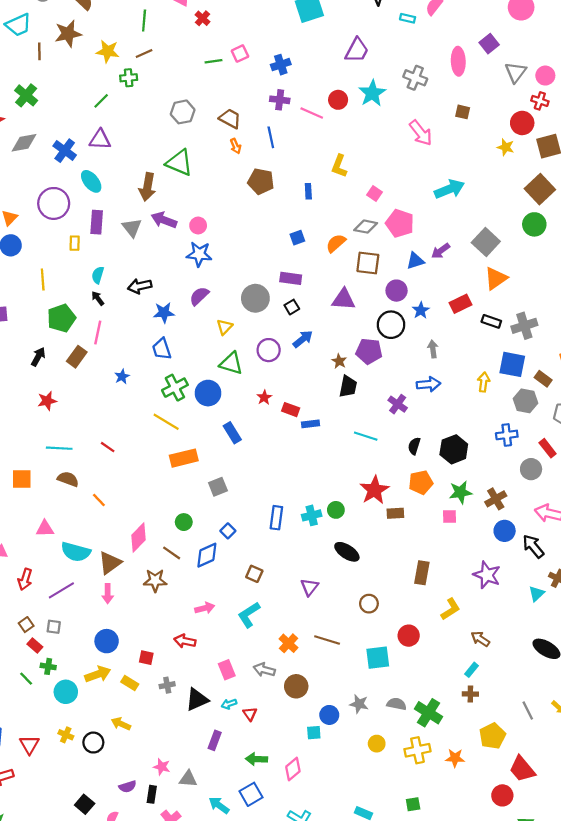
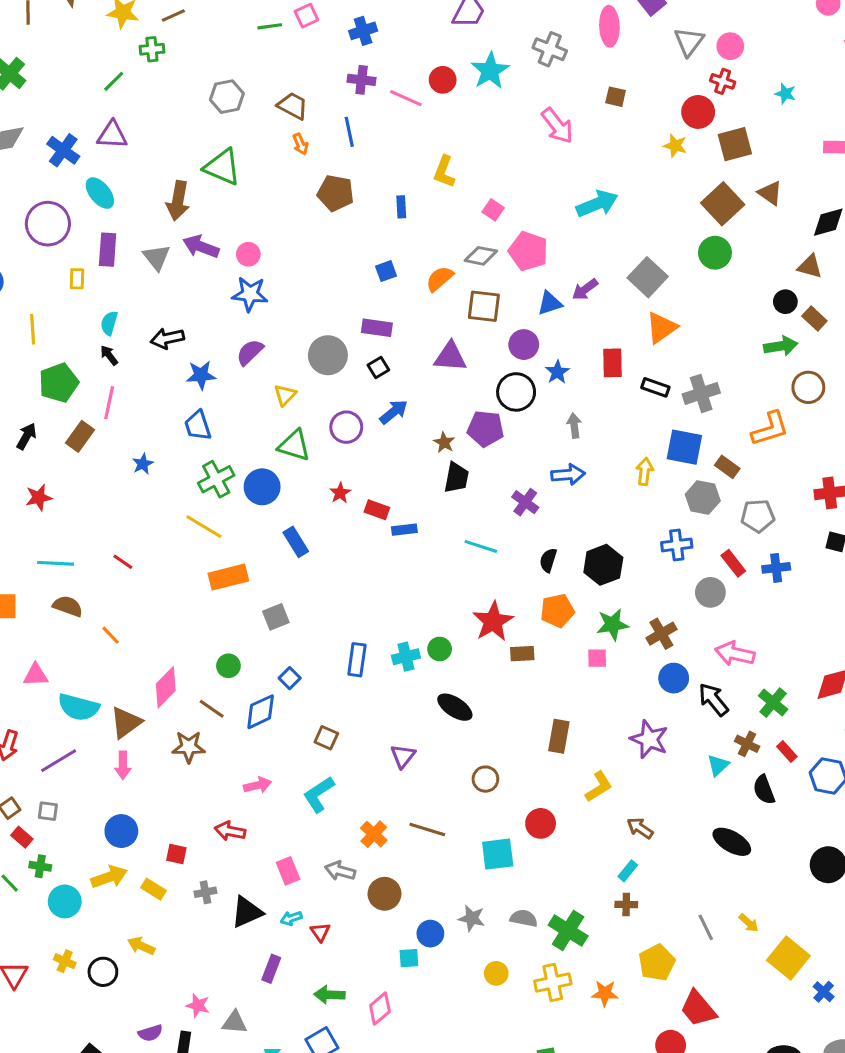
red rectangle: (460, 304) -> (612, 363), turned -65

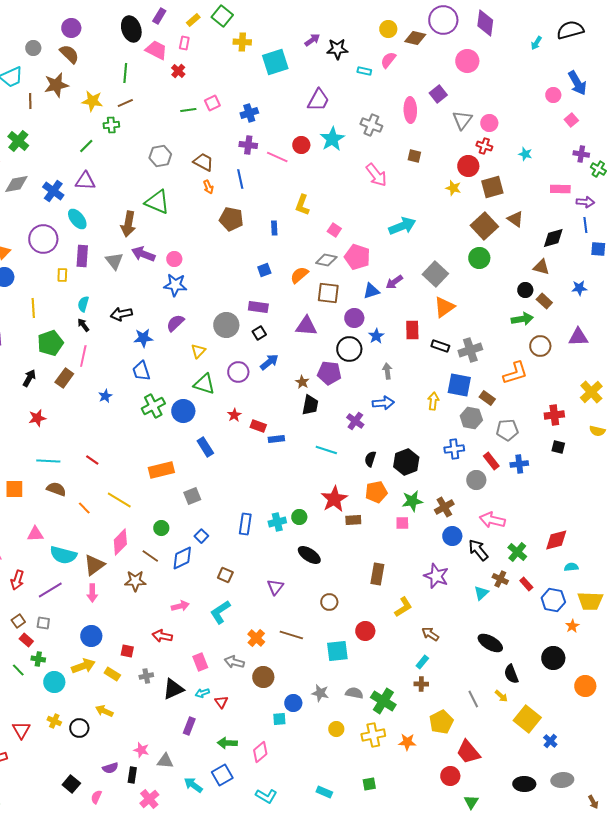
yellow line: (204, 527) -> (119, 500), moved
black semicircle: (764, 790) -> (511, 674), moved

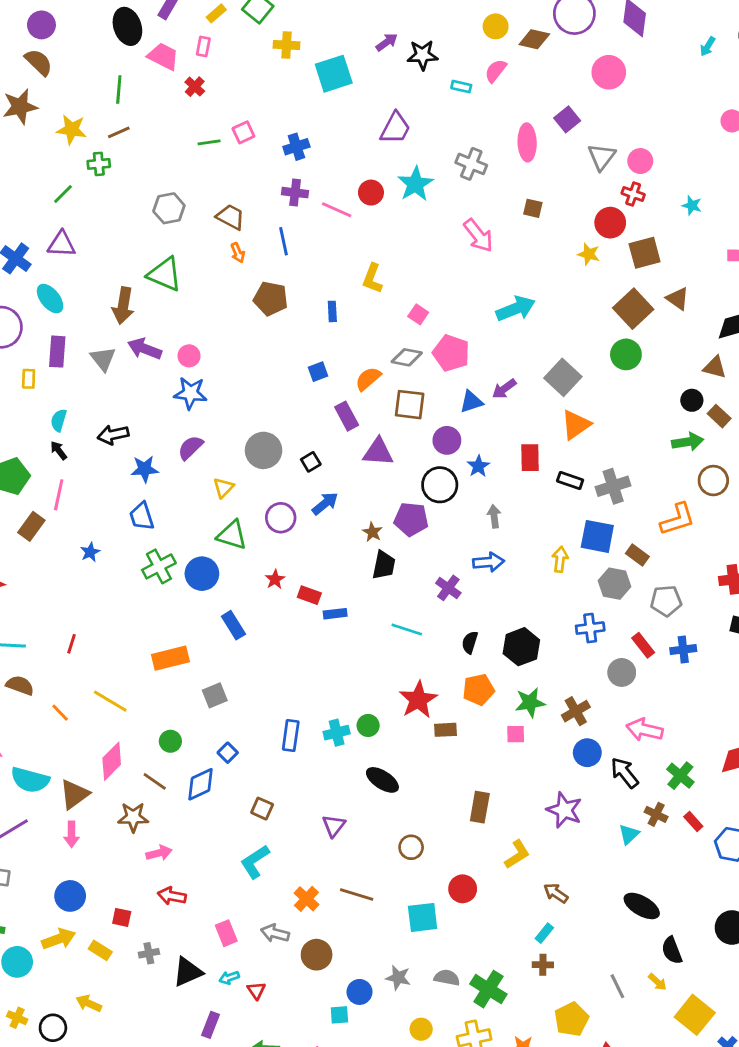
purple rectangle: (258, 307) -> (347, 416), moved, turned 54
red line: (92, 460) -> (72, 644), turned 72
pink arrow: (180, 606) -> (159, 853), moved

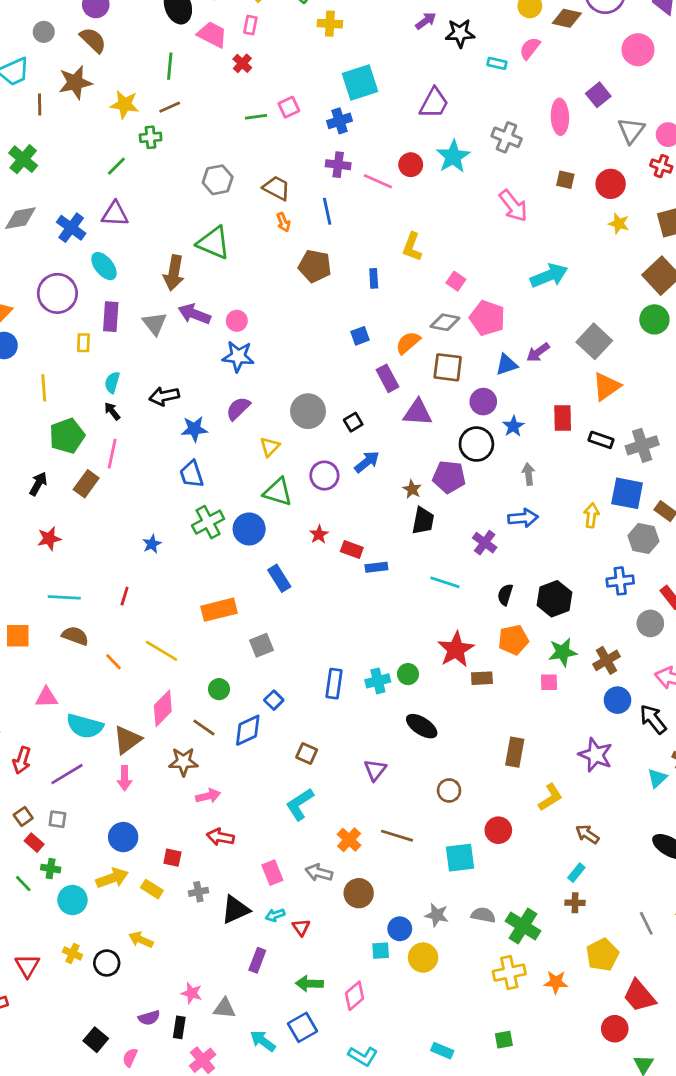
cyan square: (334, 74) -> (360, 83), moved
red circle: (610, 223) -> (611, 184), moved
blue star: (90, 552) -> (152, 544), moved
yellow circle: (421, 1029) -> (423, 958), moved, size x1.4

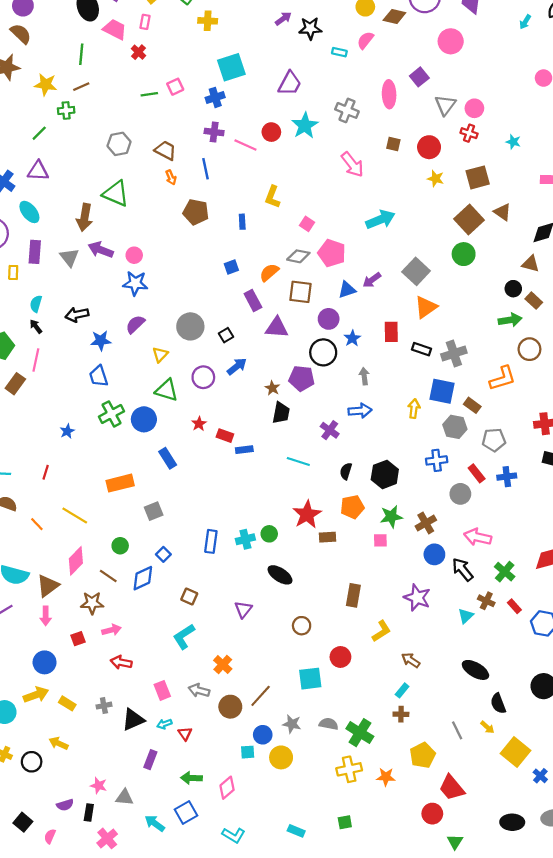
brown line: (397, 836) -> (261, 696), moved, turned -65
red square: (172, 858) -> (78, 639), moved, turned -32

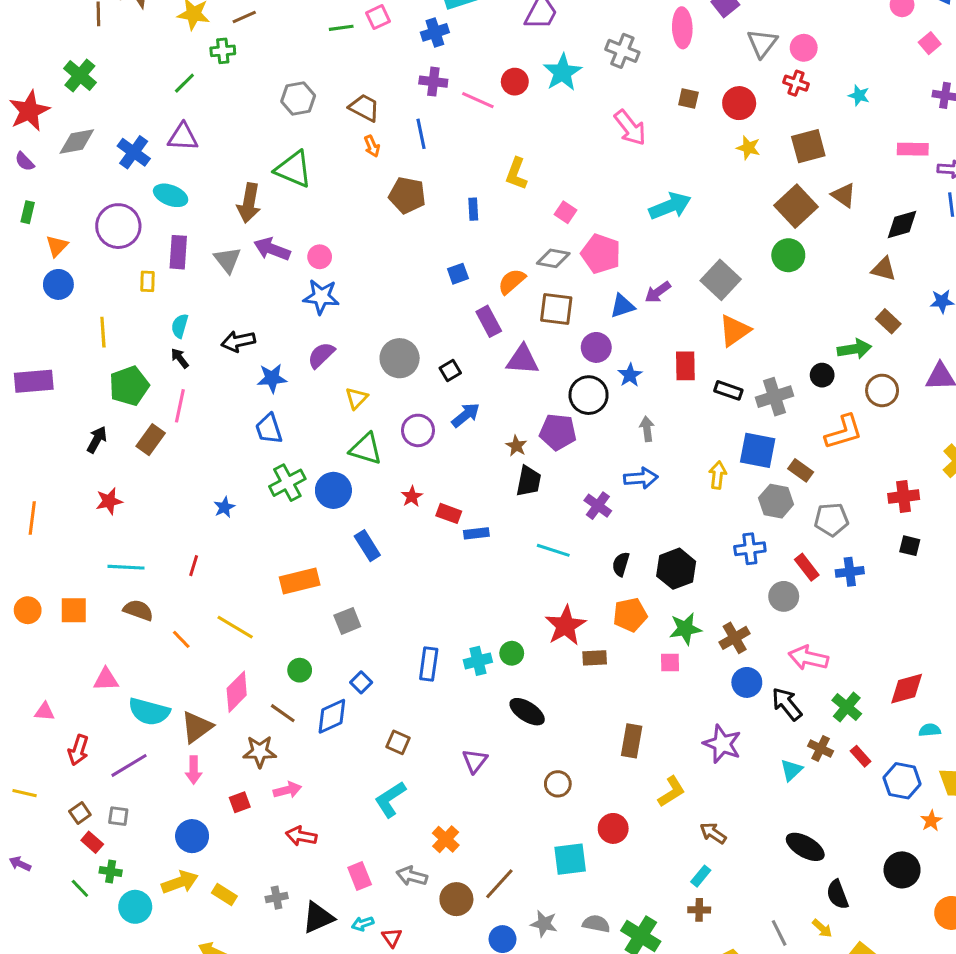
cyan ellipse: (29, 212) -> (171, 195), turned -30
black circle: (513, 289) -> (822, 375), moved

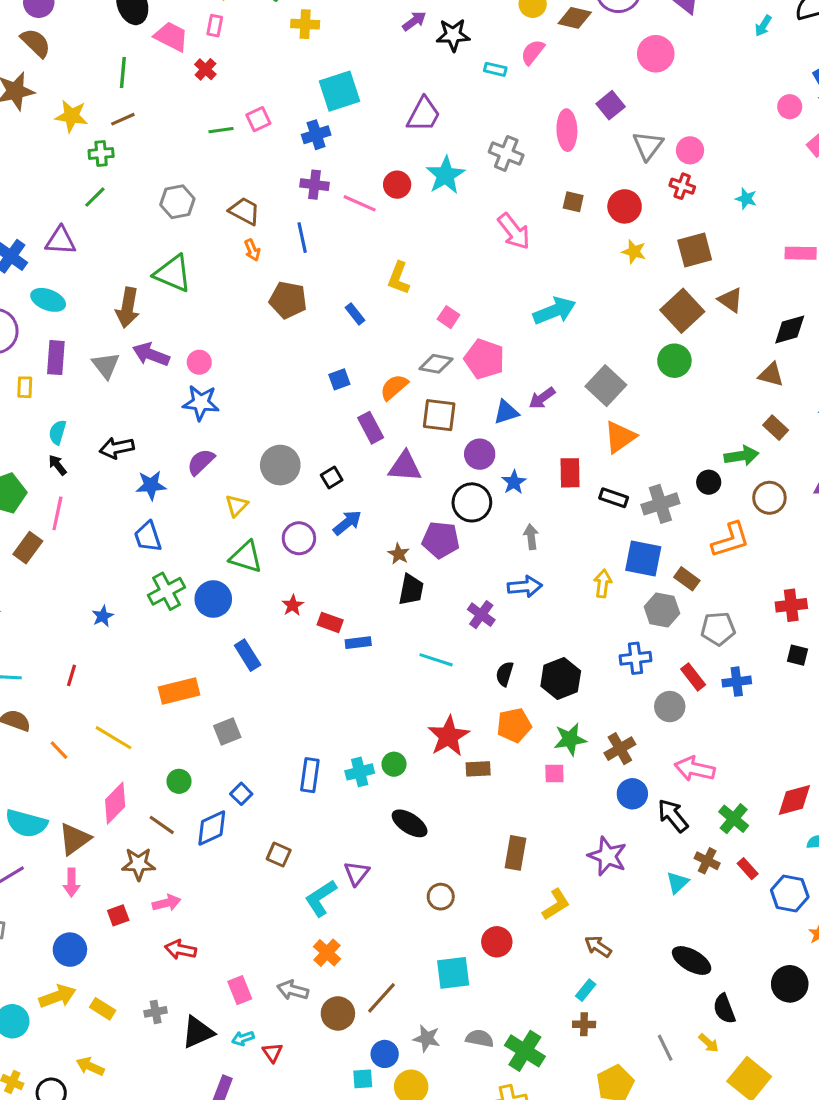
green line: (184, 83) -> (95, 197), moved
blue rectangle: (473, 209) -> (355, 314), turned -35
cyan L-shape: (390, 799) -> (321, 898), moved

